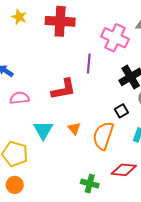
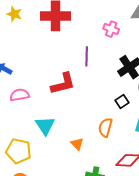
pink cross: (115, 38) -> (111, 29), size x0.6
orange triangle: (74, 128) -> (77, 144), moved
orange semicircle: (103, 136) -> (105, 127), size x0.7

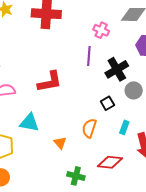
purple line: (87, 56) -> (89, 56), moved
cyan triangle: (45, 126) -> (29, 123), turned -50

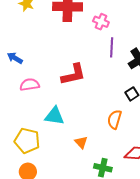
pink cross: (101, 30) -> (101, 22), moved
orange triangle: (60, 143) -> (81, 142), moved

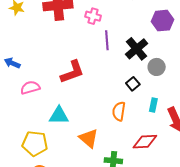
orange triangle: (81, 142) -> (89, 138), size x1.5

